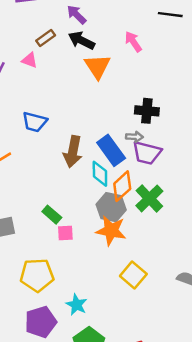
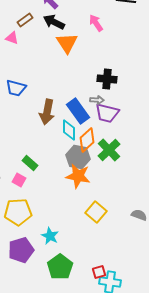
pink square: (65, 233) -> (19, 180), moved, turned 32

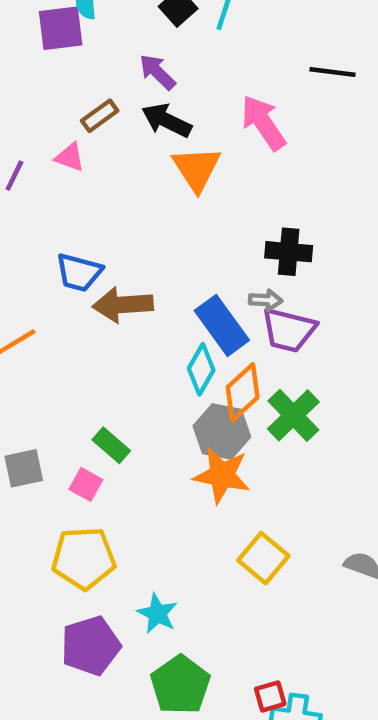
pink arrow: (96, 23) -> (263, 123), size x1.4
brown arrow: (47, 112) -> (123, 305), moved, turned 75
cyan diamond: (69, 130) -> (201, 369), turned 30

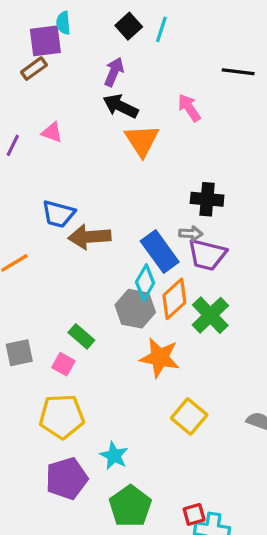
purple arrow: (157, 72) -> (114, 72), turned 68
brown rectangle: (100, 116) -> (34, 69), moved
pink arrow: (263, 123) -> (189, 108), size x0.7
gray hexagon: (222, 431) -> (135, 309), moved

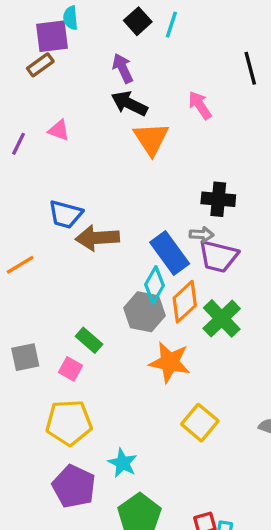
purple arrow: (114, 72) -> (123, 68), turned -48
black line: (238, 72) -> (250, 68), turned 68
purple pentagon: (67, 478) -> (74, 486), turned -30

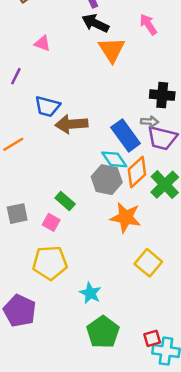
purple line: (18, 144) -> (16, 76), moved
cyan diamond: (155, 285) -> (114, 159), turned -64
purple pentagon: (74, 486) -> (20, 311), moved

